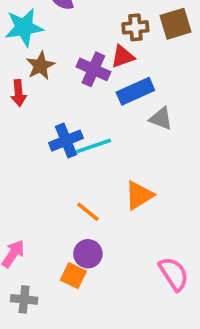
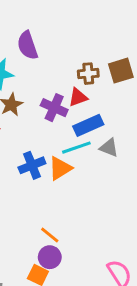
cyan line: (93, 146) -> (76, 148), moved
orange triangle: (139, 195) -> (60, 168), moved
orange line: (88, 212) -> (50, 235), moved

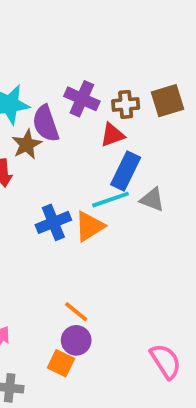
purple semicircle: (28, 45) -> (46, 123), moved
purple cross: (54, 108) -> (82, 99), moved
blue rectangle: (88, 125) -> (126, 171), turned -40

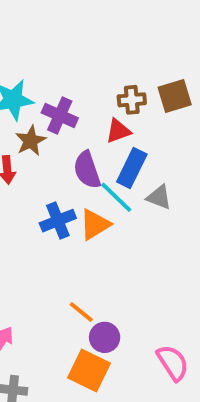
purple cross: (82, 99) -> (60, 115), moved
purple semicircle: (46, 123) -> (87, 170), moved
cyan line: (110, 200) -> (116, 197), turned 63
purple circle: (76, 340) -> (105, 337), moved
orange square: (61, 363) -> (89, 370), moved, size x1.5

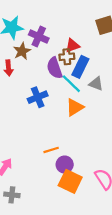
brown cross: (132, 100) -> (67, 57), moved
orange triangle: (95, 224) -> (75, 107), moved
orange line: (81, 312) -> (51, 150), turned -56
orange square: (89, 370) -> (70, 181), moved

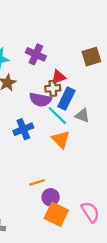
purple cross: (39, 37) -> (36, 54), moved
purple semicircle: (55, 68) -> (40, 100), turned -60
orange triangle: (75, 107) -> (61, 139), turned -42

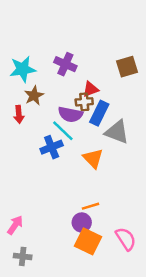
cyan line: (57, 116) -> (63, 131), moved
gray triangle: (82, 116) -> (117, 132), size x1.5
orange line: (37, 182) -> (91, 206), moved

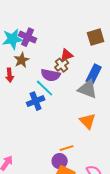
purple cross: (65, 64) -> (28, 37), moved
brown cross: (84, 102) -> (62, 65), turned -32
blue rectangle: (99, 113) -> (94, 74), moved
orange triangle: (93, 158) -> (88, 121), moved

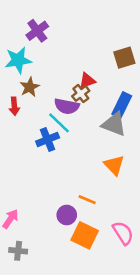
purple cross: (28, 37) -> (37, 31), moved, turned 30
orange line: (67, 148) -> (87, 200), turned 40
purple circle: (60, 161) -> (67, 215), moved

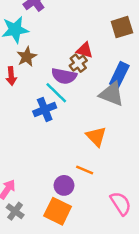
red triangle: (87, 81) -> (85, 50), turned 36
orange triangle: (114, 165) -> (96, 137), moved
orange square: (85, 235) -> (58, 211), moved
gray cross: (18, 251) -> (15, 211), moved, turned 30

